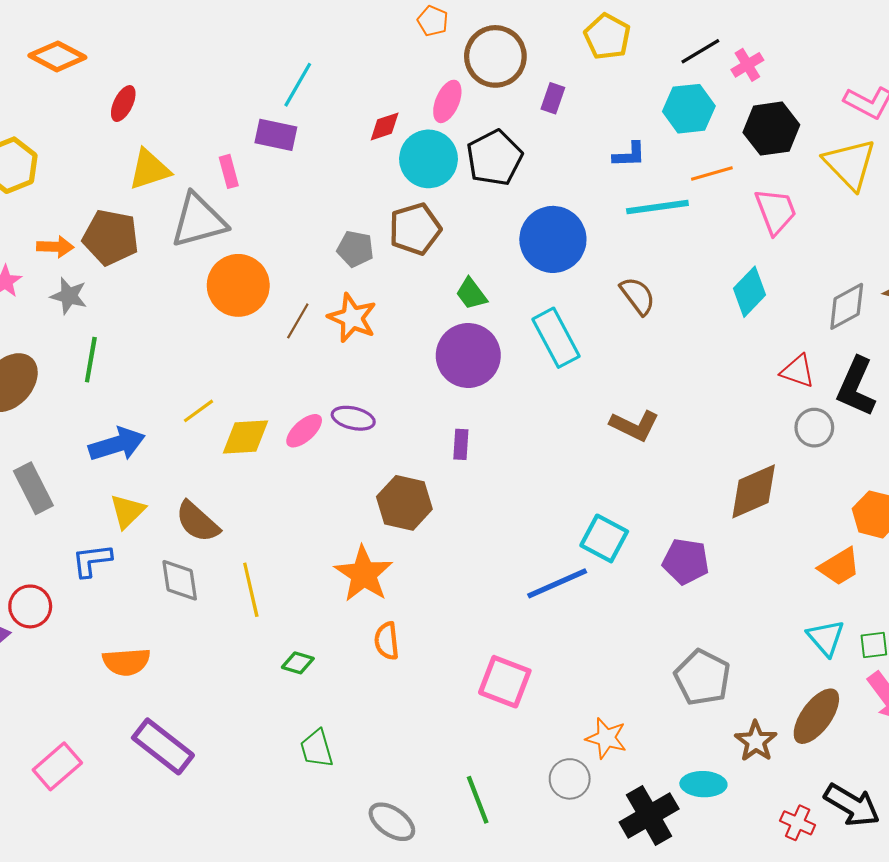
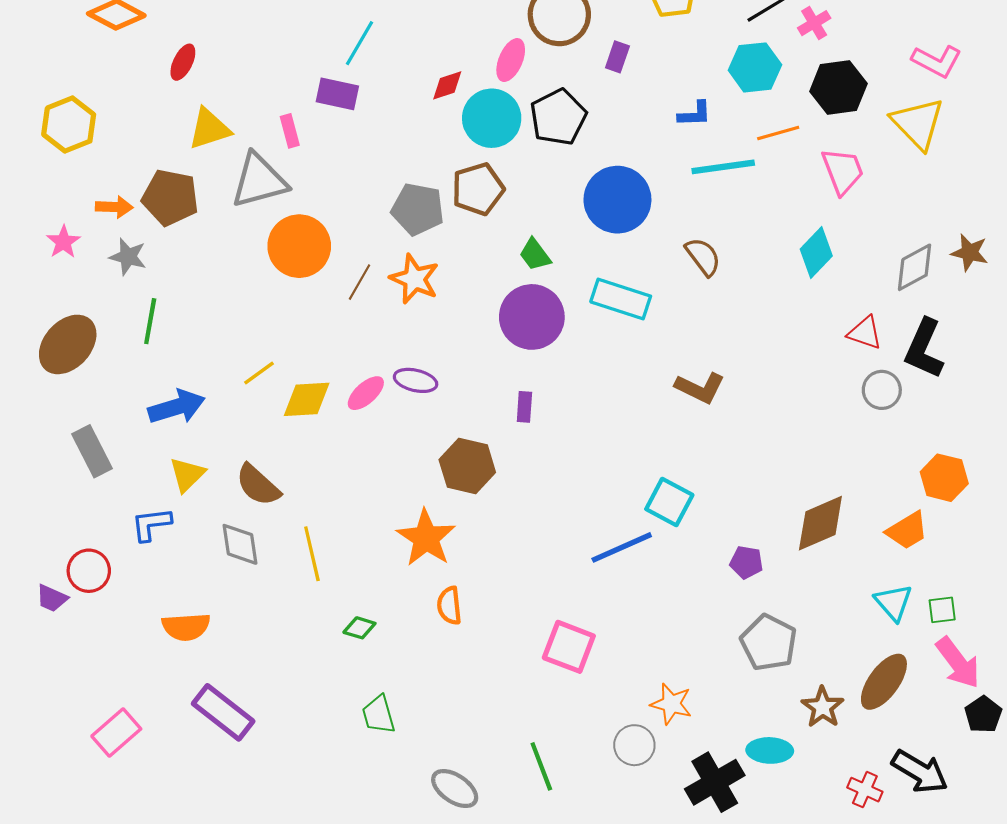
gray pentagon: (355, 249) -> (418, 209), size x1.4
cyan rectangle: (556, 338) -> (621, 299), turned -44
brown diamond: (754, 491) -> (820, 523), moved
purple pentagon: (686, 561) -> (746, 562), moved, size x0.7

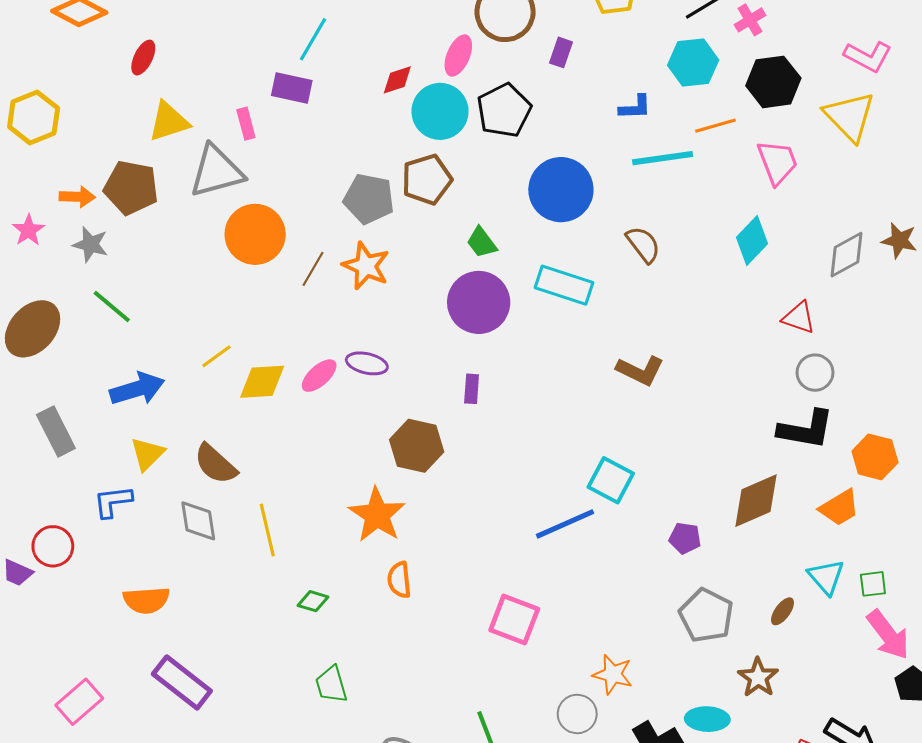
green line: (150, 321) -> (112, 306), turned -60
black L-shape: (924, 349) -> (806, 429), moved, turned -104
brown ellipse: (884, 682) -> (782, 611), moved, size x0.5

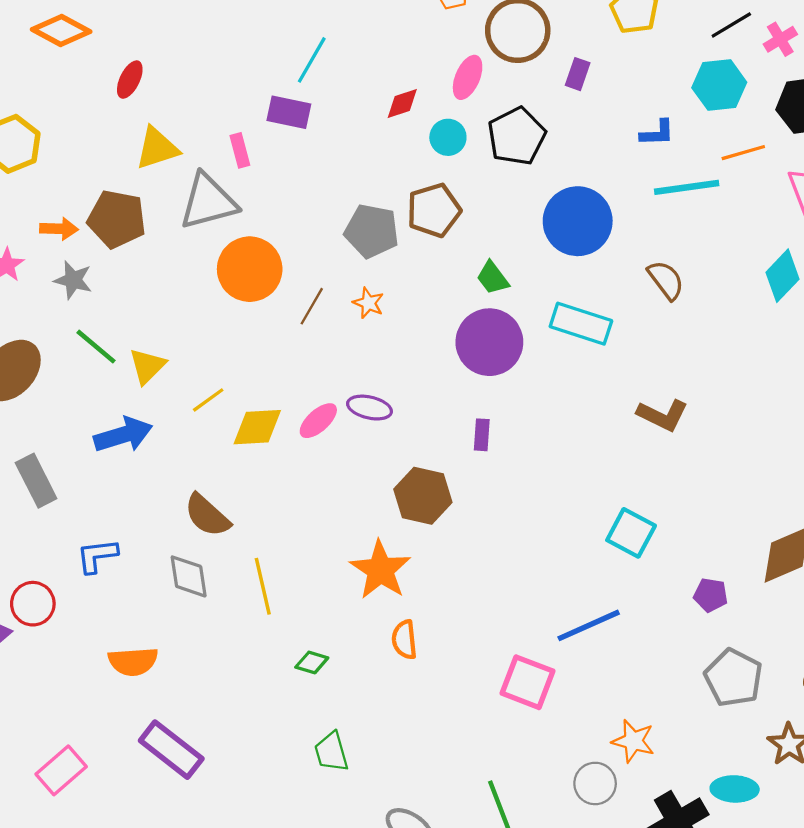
cyan circle: (440, 111) -> (448, 137), size x0.6
orange star: (366, 266) -> (368, 303), size x0.6
yellow triangle: (147, 454) -> (147, 366), moved
blue line: (565, 524) -> (589, 625), moved

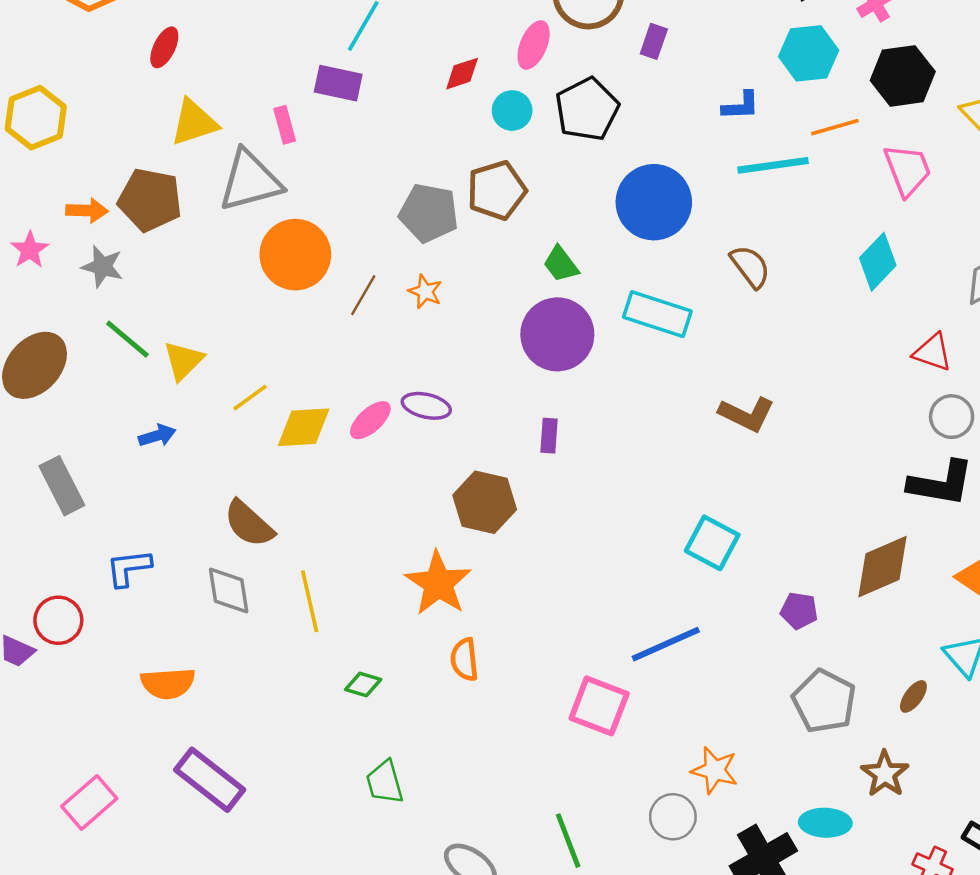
blue arrow: (123, 435) -> (157, 436), size x0.6

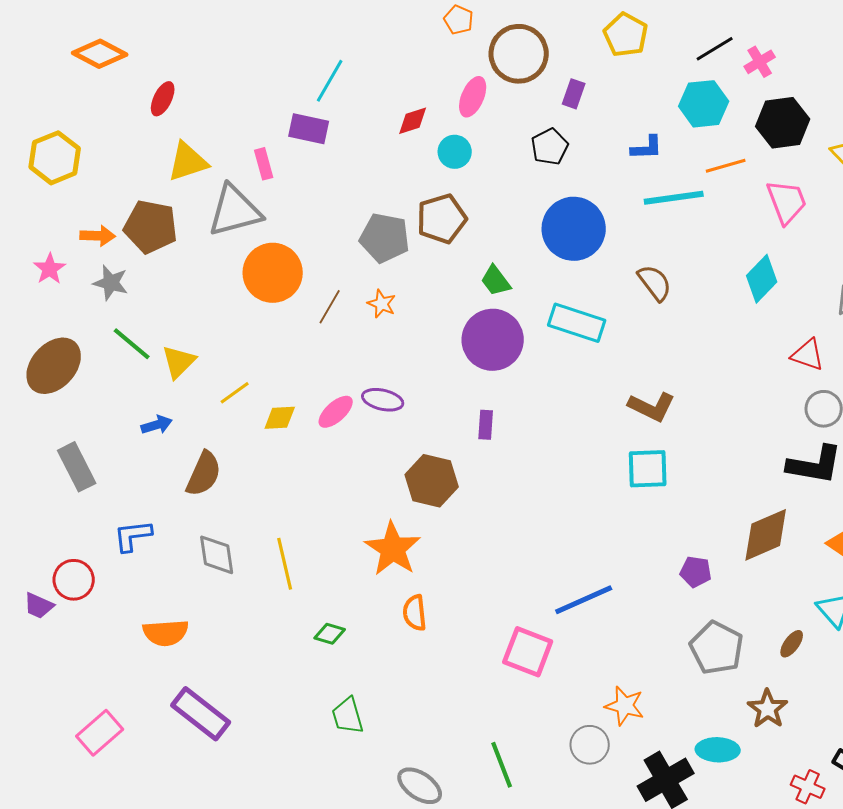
black pentagon: (587, 109) -> (550, 147), moved, size x0.7
yellow diamond: (304, 427) -> (280, 418), size x0.7
brown semicircle: (249, 524) -> (204, 474), moved, turned -108
cyan square: (712, 543) -> (648, 469), moved, turned -30

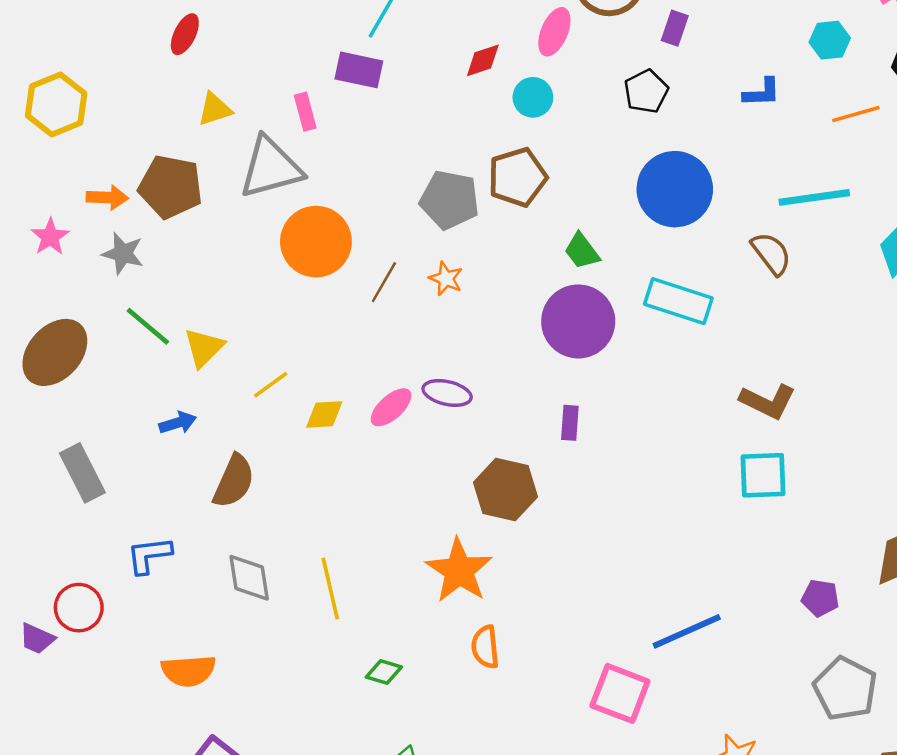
cyan hexagon: (704, 104) -> (830, 40), size x0.7
yellow triangle: (188, 162) -> (215, 109), size x0.7
cyan line: (674, 198) -> (814, 197), moved

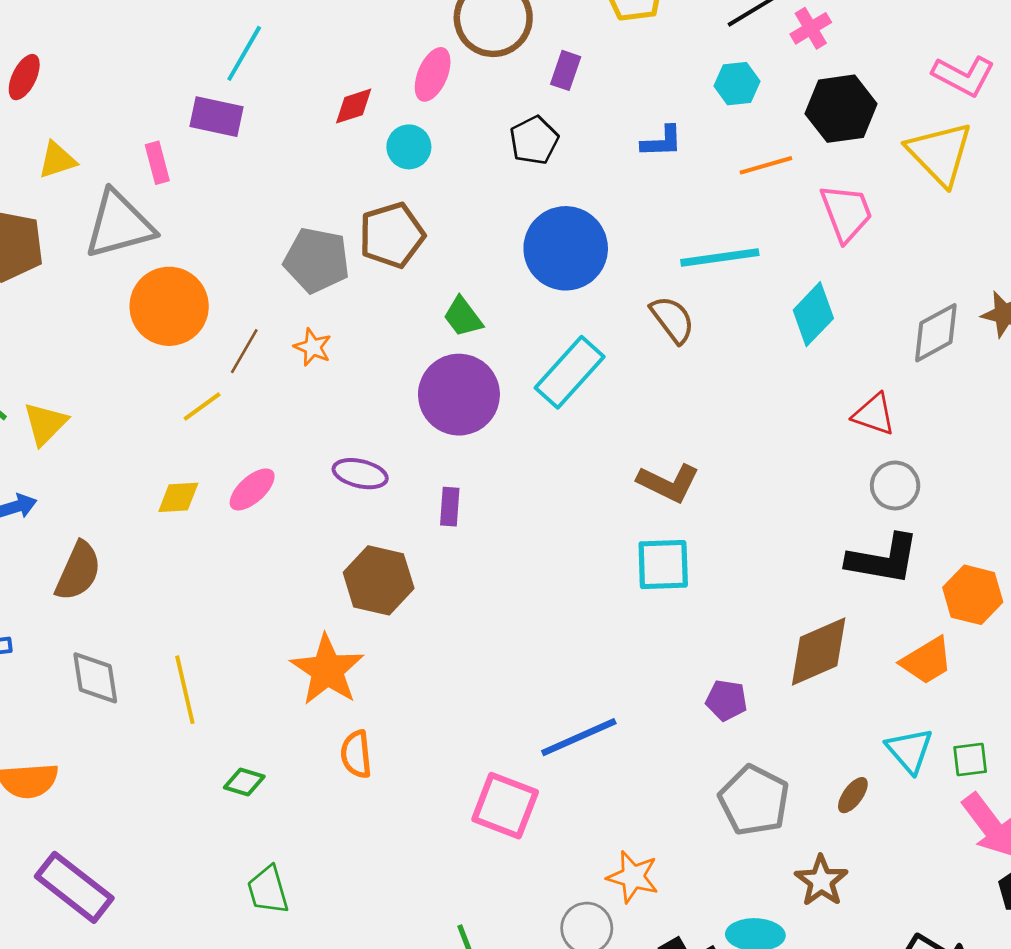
cyan rectangle: (678, 301) -> (570, 372), turned -66
yellow line: (271, 385) -> (202, 406), moved
purple ellipse: (447, 393) -> (360, 474), moved

